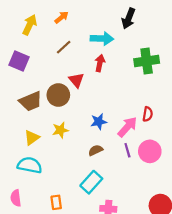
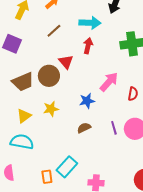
pink arrow: (127, 127) -> (109, 82), moved
cyan rectangle: (91, 182) -> (67, 167), moved

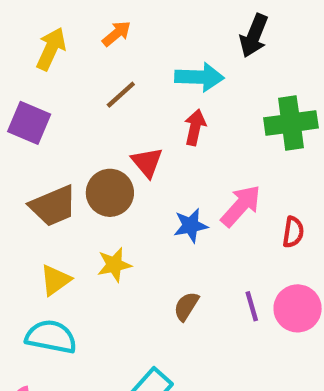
blue star: (87, 101) -> (191, 226), moved
brown semicircle: (84, 128) -> (186, 306), turned -32

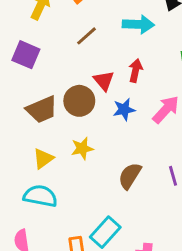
red arrow: (195, 127) -> (136, 71), moved
blue star: (191, 226) -> (124, 109), moved
brown semicircle: (186, 306) -> (130, 176), size x1.4

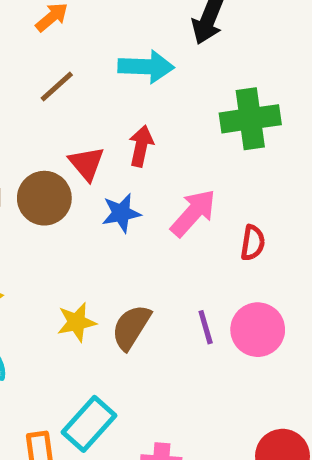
yellow star: (82, 148) -> (77, 322), moved

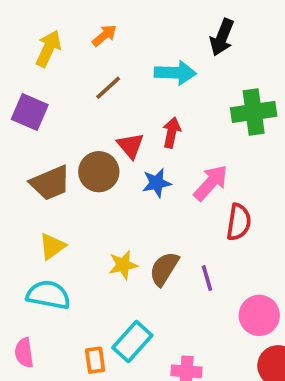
red semicircle: (253, 243) -> (239, 222), moved, size x1.4
purple line: (206, 327) -> (207, 278), moved
pink circle: (258, 330) -> (259, 315), moved

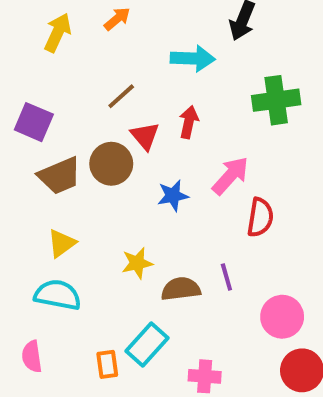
brown line: (108, 88) -> (121, 96), moved
purple square: (30, 112) -> (34, 122), moved
blue star: (157, 183) -> (173, 196), moved
brown semicircle: (164, 269) -> (181, 289), moved, turned 51

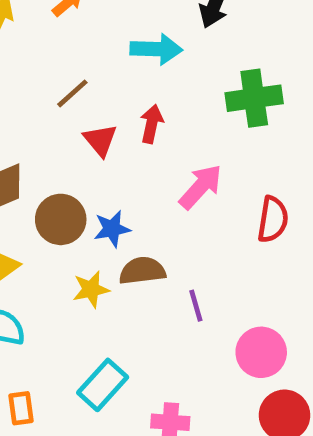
brown circle: (111, 164) -> (61, 219), moved
blue star: (173, 196) -> (112, 229), moved
red semicircle: (260, 217) -> (273, 219), moved
brown semicircle: (181, 289) -> (142, 271), moved
orange rectangle: (107, 364) -> (21, 408), moved

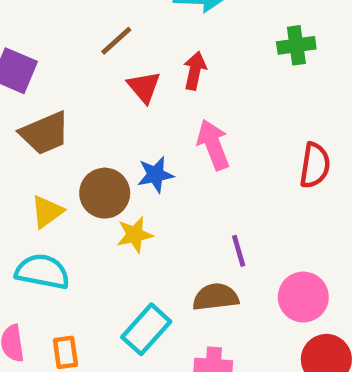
green cross: (254, 98) -> (296, 45), size x0.7
pink arrow: (201, 187) -> (213, 145), moved, turned -63
brown circle: (61, 219) -> (105, 193), moved
brown semicircle: (142, 271) -> (216, 297), moved

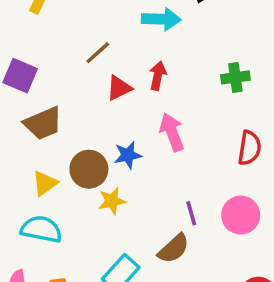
green cross: (296, 45) -> (235, 77), moved
red triangle: (144, 87) -> (119, 88), turned 44
brown semicircle: (216, 297) -> (174, 249), turned 144
pink circle: (303, 297) -> (241, 215), moved

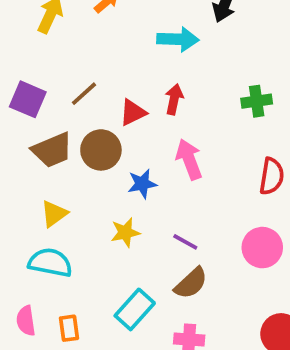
brown line: (98, 53) -> (84, 94), moved
brown circle: (89, 169) -> (101, 150), moved
purple line: (191, 213) -> (185, 242), moved, turned -45

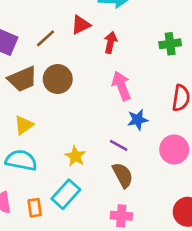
red triangle: (133, 112) -> (81, 25), moved
blue star: (142, 184) -> (138, 120), moved
yellow star: (125, 233) -> (75, 156), moved, turned -30
brown semicircle: (191, 283) -> (123, 175), turned -75
cyan rectangle: (135, 309) -> (66, 194), moved

